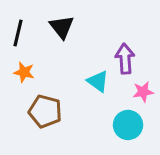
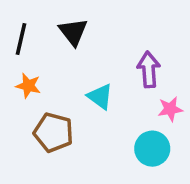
cyan triangle: (98, 81) -> (100, 96), moved

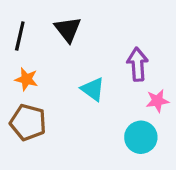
brown pentagon: (53, 132) -> (28, 122), moved

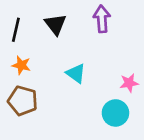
purple arrow: (138, 64) -> (102, 19), moved

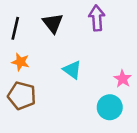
pink star: (129, 83) -> (123, 79), turned -30

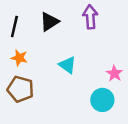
black triangle: (53, 23) -> (49, 22), turned 35

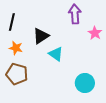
black triangle: (49, 22) -> (41, 36), moved
pink star: (114, 73) -> (95, 33), moved

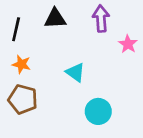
black triangle: (41, 36) -> (55, 18), moved, turned 30
cyan circle: (85, 83) -> (98, 111), moved

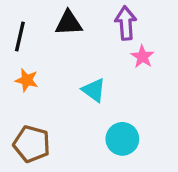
pink star: (128, 44) -> (142, 57), moved
brown pentagon: (23, 99) -> (32, 144), moved

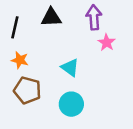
cyan circle: (122, 139) -> (71, 104), moved
brown pentagon: (32, 144) -> (27, 90), moved

